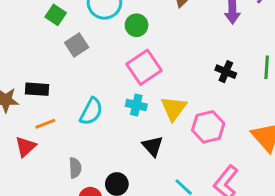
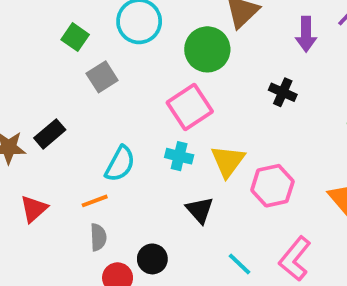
green circle: (137, 25) -> (207, 49), moved, size x1.5
black cross: (226, 72) -> (283, 92), moved
black rectangle: (37, 89) -> (50, 134), turned -45
orange line: (45, 124) -> (95, 201), moved

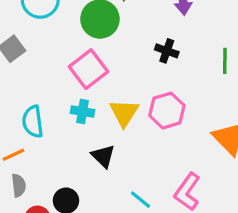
cyan semicircle: (120, 164) -> (33, 122), turned 148
pink hexagon: (272, 186) -> (167, 111), moved

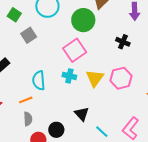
black triangle: (103, 156) -> (82, 114), moved

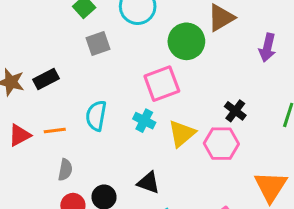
black cross: (123, 42) -> (235, 111), moved
orange line: (26, 100) -> (55, 131), moved
black triangle: (82, 114) -> (148, 183), turned -42

